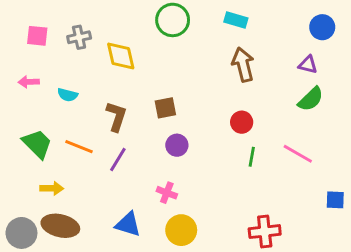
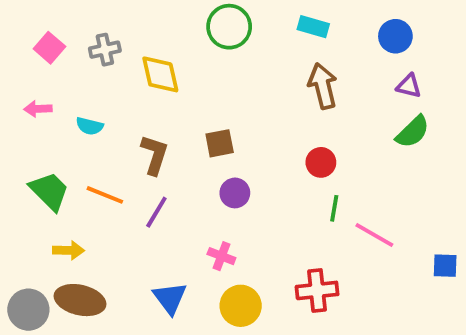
blue circle: (322, 27) -> (395, 36), moved
pink square: (37, 36) -> (49, 48), turned 35
pink line: (298, 154) -> (374, 235), moved
blue triangle: (128, 224) -> (170, 298), turned 36
red cross: (265, 232) -> (317, 290), moved

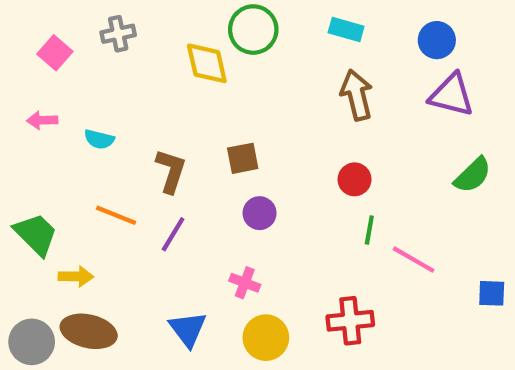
gray cross: (105, 50) -> (118, 34), moved
yellow diamond: (160, 74) -> (207, 63), moved
purple triangle: (409, 86) -> (452, 95), size x1.6
green semicircle: (413, 132) -> (473, 175), moved
green trapezoid: (49, 191) -> (36, 234), moved

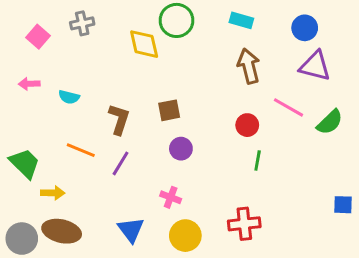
pink line: (414, 260) -> (288, 107), moved

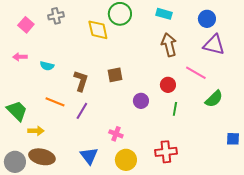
green semicircle: (330, 122) -> (214, 99), moved
purple circle: (181, 149) -> (141, 101), moved

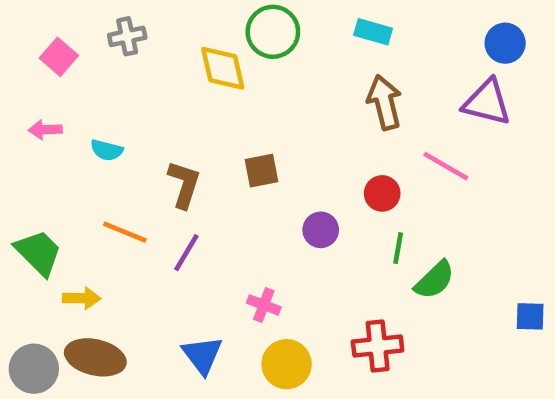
blue circle: (207, 19) -> (505, 43), moved
green semicircle: (214, 99) -> (435, 280), moved

